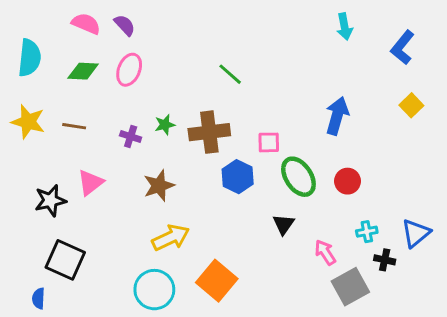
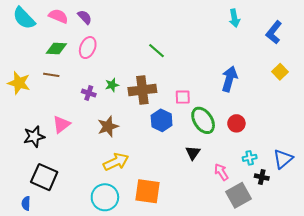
cyan semicircle: (30, 58) -> (24, 18), moved, turned 130
brown line: (74, 126) -> (51, 75), moved
orange square: (217, 281) -> (147, 191), turned -32

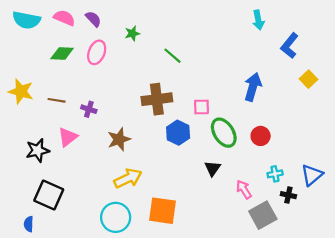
cyan semicircle: (24, 18) -> (26, 20), turned -35
blue L-shape: (274, 32) -> (290, 46), moved
brown line: (51, 75) -> (57, 100), moved
green star: (112, 85) -> (132, 33), moved
purple cross: (89, 93) -> (89, 109), moved

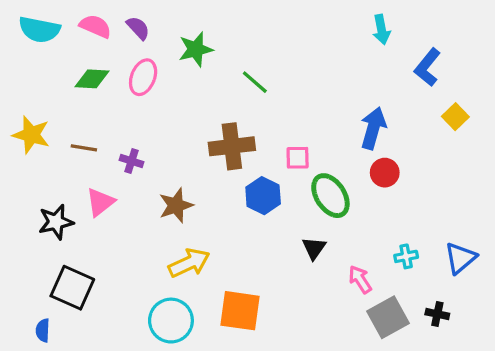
green star: (132, 33) -> (196, 49), size x1.5
red circle: (261, 136) -> (385, 173), moved
black cross: (288, 195) -> (437, 314), moved

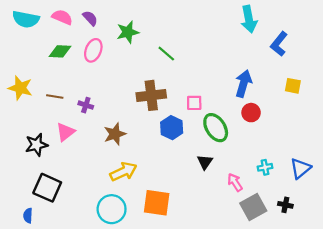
cyan arrow: (381, 30) -> (249, 19), size x1.4
yellow square: (455, 117) -> (293, 86), moved, turned -35

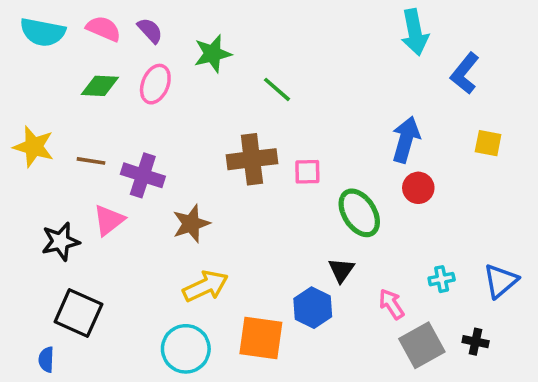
pink square: (194, 103) -> (307, 172), moved
purple cross: (86, 105) -> (143, 175), size x1.6
blue hexagon: (172, 128) -> (313, 308), moved

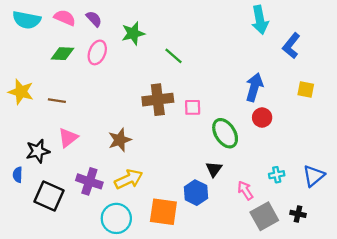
purple cross: (143, 175) -> (89, 181), moved
blue semicircle: (46, 360) -> (18, 175), moved

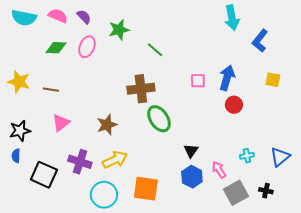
pink square: (193, 107) -> (198, 81), moved
green ellipse: (225, 133) -> (159, 119), moved
black star: (38, 151) -> (20, 131), moved
blue hexagon: (196, 193) -> (192, 177), moved

